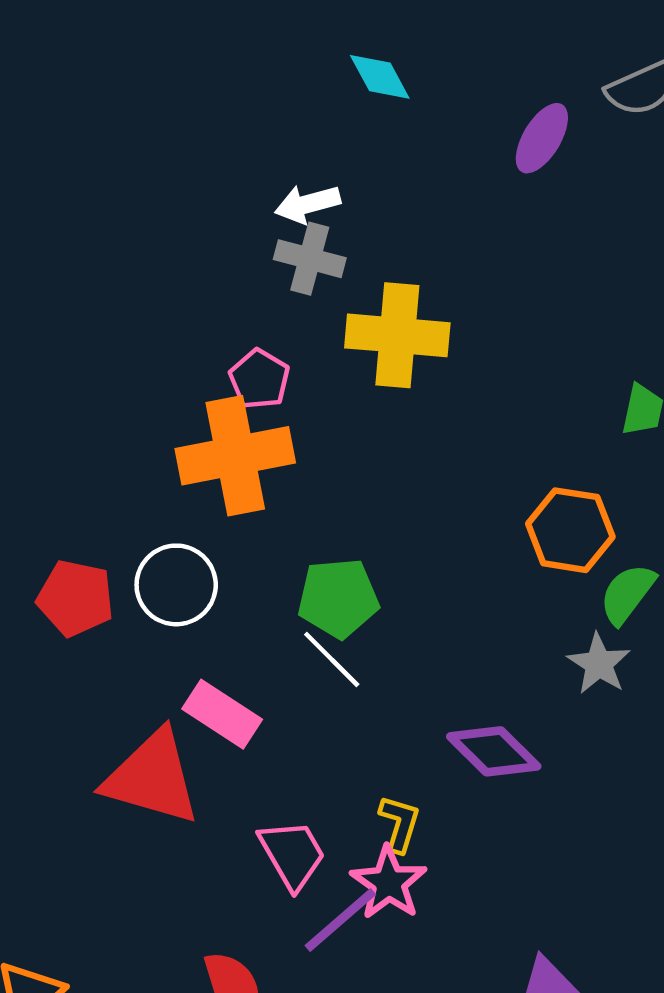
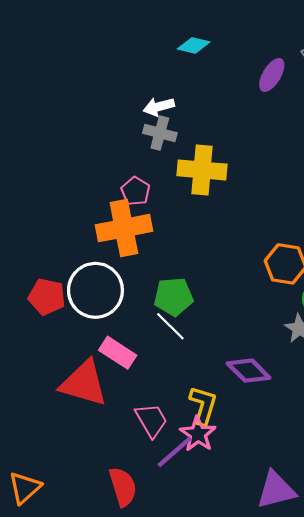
cyan diamond: (380, 77) -> (194, 45), turned -48
white circle: (176, 585) -> (95, 290), size x1.4
yellow L-shape: (400, 824) -> (203, 405), size x1.4

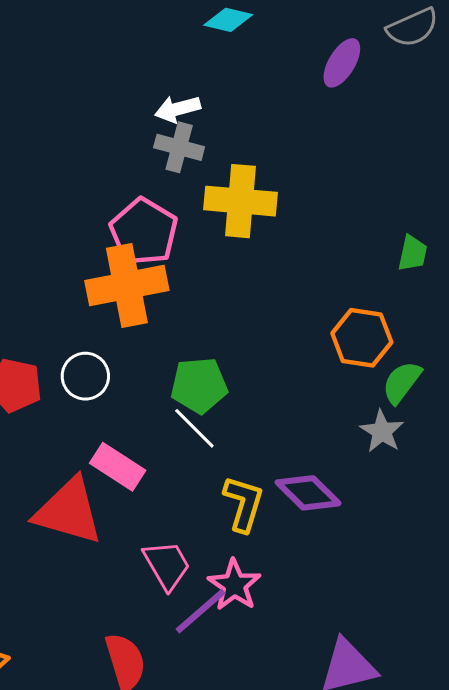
pink pentagon: (136, 191) -> (144, 232), size x1.6
white circle: (95, 290) -> (85, 376), size x0.6
yellow L-shape: (203, 405) -> (244, 504), moved

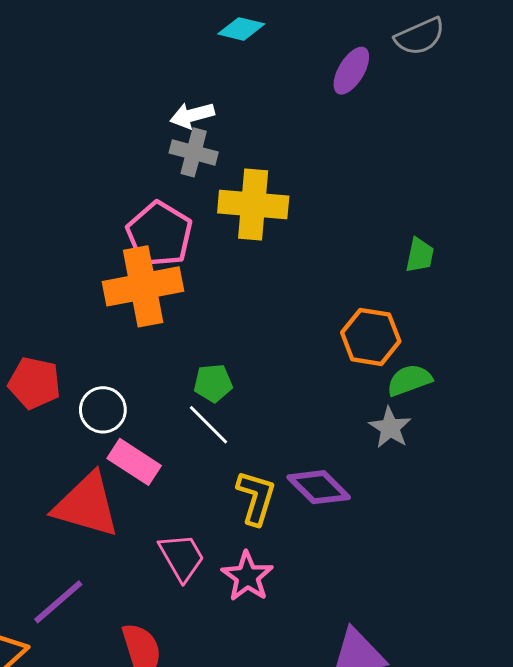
white circle: (85, 376) -> (103, 410), moved
green semicircle: (402, 382) -> (409, 380), turned 33
green pentagon: (199, 385) -> (213, 383), size x0.7
purple line: (201, 611) -> (58, 602), moved

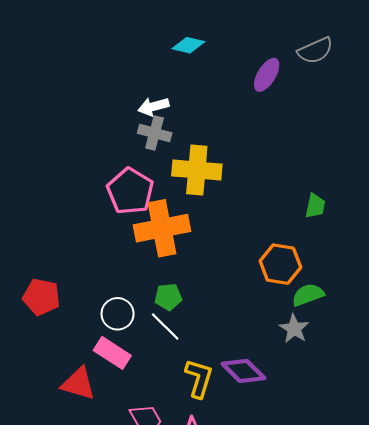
orange cross: (143, 286) -> (162, 228), moved
white circle: (103, 410) -> (118, 314), moved
red triangle: (87, 505) -> (78, 384), size x0.7

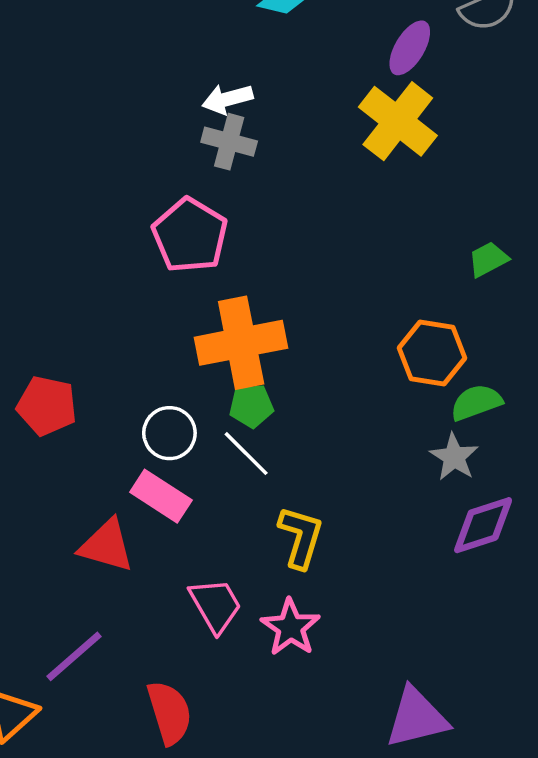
yellow cross: (197, 170) -> (398, 121), moved, turned 33
green trapezoid: (315, 206) -> (488, 259), turned -130
orange cross: (162, 228) -> (241, 343), moved
purple diamond: (243, 371) -> (483, 525), moved, turned -63

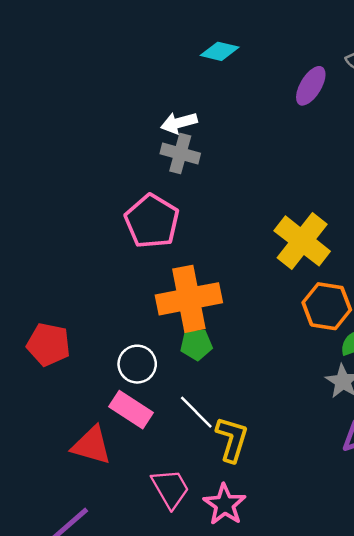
yellow cross: (398, 121) -> (302, 241), moved
white line: (246, 454) -> (196, 412), moved

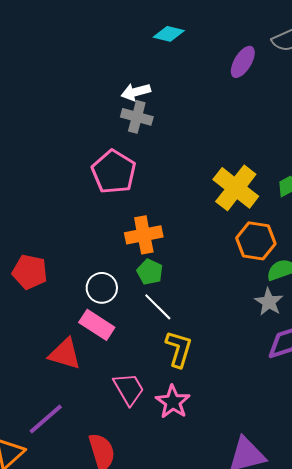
orange cross: (189, 299) -> (144, 235), size x0.7
green pentagon: (196, 344) -> (150, 272), turned 30
white line: (196, 412) -> (158, 307), moved

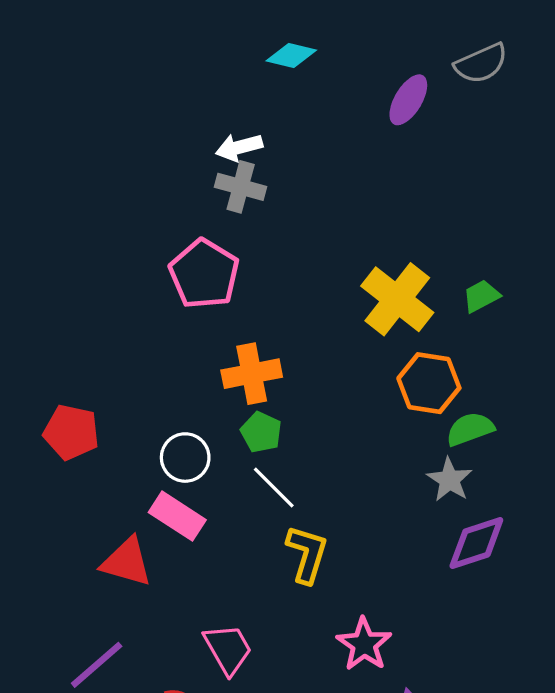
pink trapezoid: (129, 389) -> (228, 649), moved
pink star: (173, 402) -> (364, 644), moved

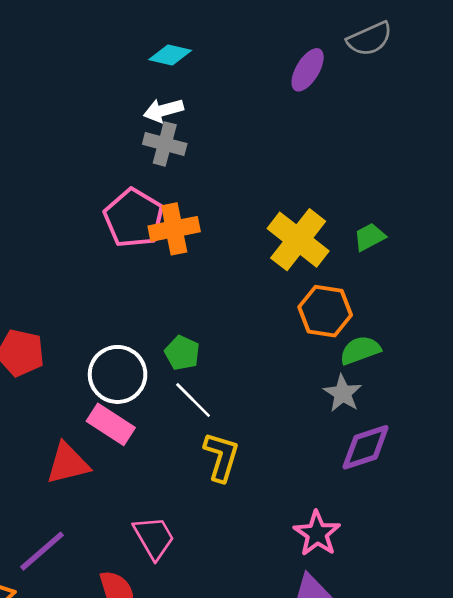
cyan diamond: (291, 56) -> (170, 55), moved
orange cross: (252, 374) -> (174, 229), moved
white circle: (185, 458) -> (118, 374), size x1.4
red triangle: (127, 562) -> (68, 463), turned -30
pink star: (364, 644) -> (317, 534), moved

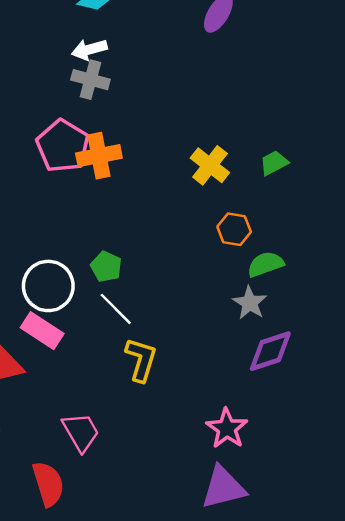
yellow cross: (298, 240) -> (210, 165), size x0.7
orange hexagon: (325, 311) -> (234, 229), size x0.7

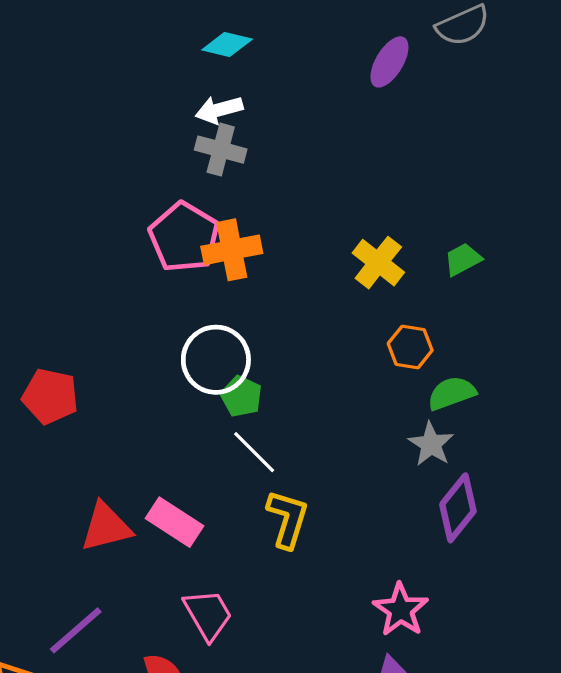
white circle: (48, 286) -> (216, 360), moved
pink rectangle: (42, 331) -> (174, 522), moved
purple diamond: (270, 351) -> (458, 508), turned -33

